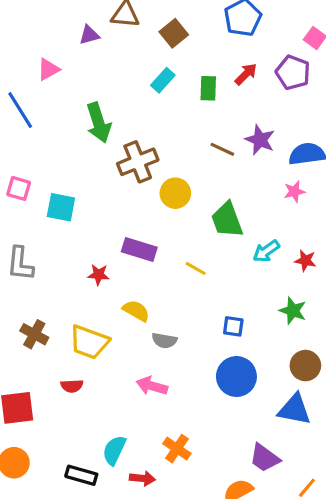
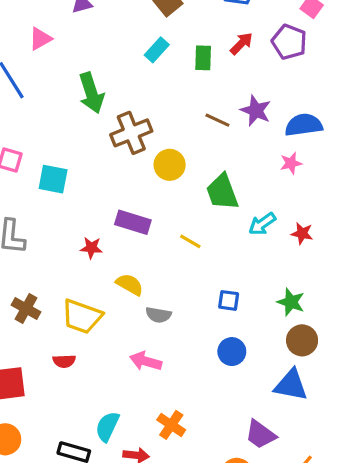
green star: (293, 311) -> (291, 302), moved
blue circle: (236, 377) -> (232, 352), size x0.7

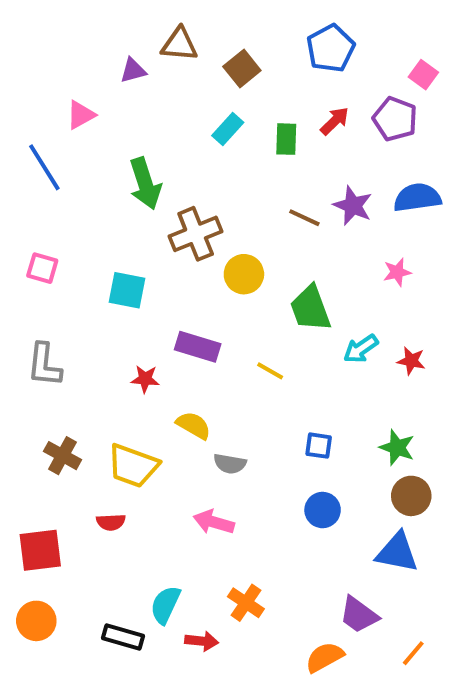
blue semicircle: (304, 125) -> (417, 198), moved
cyan square: (53, 179) -> (127, 290), moved

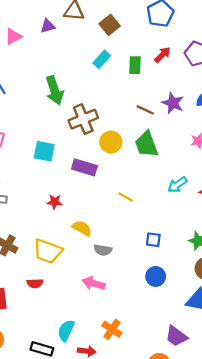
pink triangle: (81, 115) -> (13, 36), moved
green trapezoid: (310, 308) -> (146, 144), moved
purple rectangle: (198, 347) -> (84, 167), moved

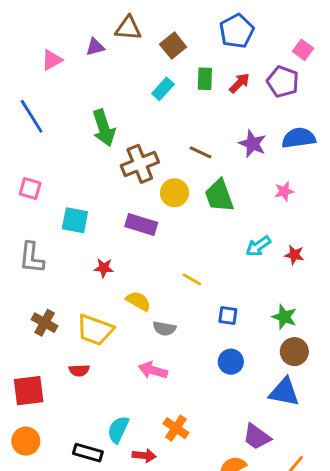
green rectangle: (135, 65) -> (205, 79), moved
brown line: (145, 110) -> (200, 152), moved
cyan square: (44, 151) -> (75, 220), moved
yellow line: (126, 197) -> (192, 279), moved

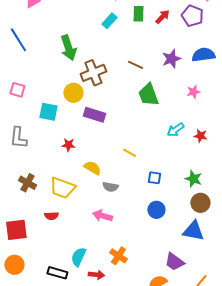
purple star: (252, 144) -> (171, 59), turned 30
yellow circle: (174, 193) -> (73, 93), moved

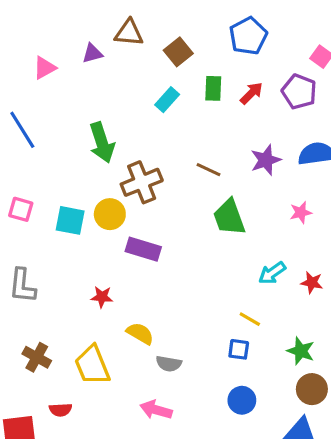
cyan square: (48, 112) -> (70, 220), moved
yellow line: (129, 153) -> (250, 319), moved
yellow trapezoid: (62, 188) -> (92, 365), turned 48
red semicircle: (51, 216) -> (61, 410), moved

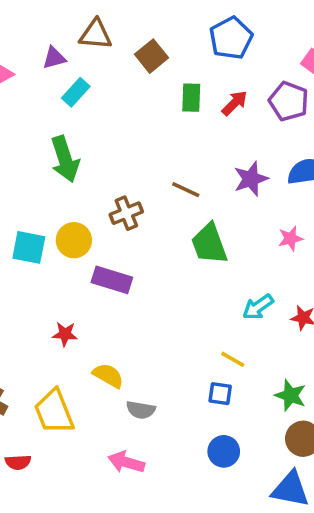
cyan rectangle: (167, 100) -> (76, 92), moved
brown cross: (142, 182) -> (126, 213), moved, size x0.7

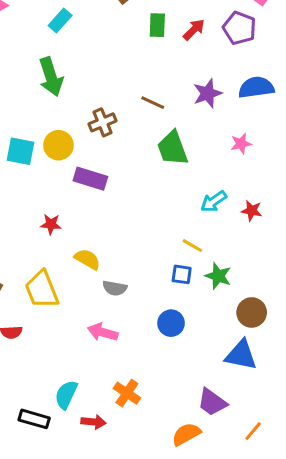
green star: (291, 395) -> (218, 276), moved
blue circle: (224, 451) -> (171, 323), moved

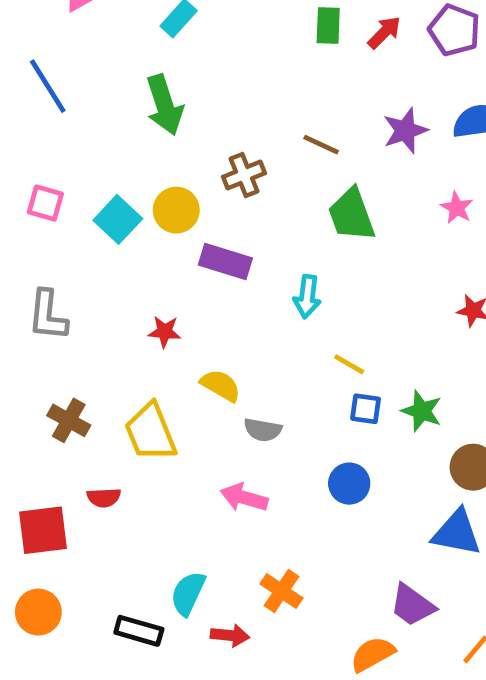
pink star: (241, 144) -> (457, 208), turned -30
cyan square: (20, 151) -> (118, 219), turned 32
cyan arrow: (214, 201) -> (307, 297), moved, turned -48
yellow line: (192, 246) -> (349, 364), moved

